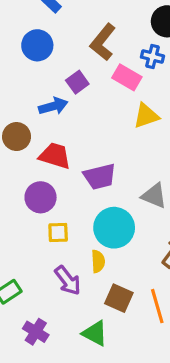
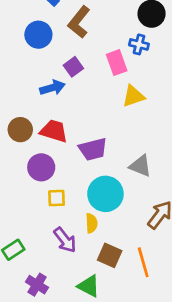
brown L-shape: (103, 42) -> (79, 22), moved
pink rectangle: (127, 77) -> (117, 63), turned 40
brown circle: (17, 137) -> (20, 130), moved

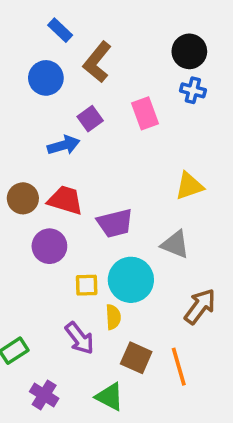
blue cross: (139, 44) -> (193, 90), moved
yellow triangle: (133, 96) -> (189, 186), moved
yellow square: (57, 198) -> (87, 285), moved

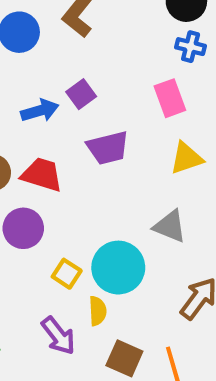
pink rectangle: (145, 113) -> (170, 98), moved
purple square: (90, 119) -> (81, 94), moved
purple trapezoid: (115, 223) -> (108, 148), moved
yellow square: (87, 285) -> (67, 274), turned 35

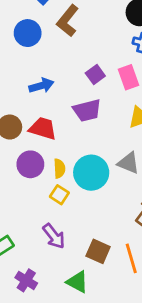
purple square: (81, 94) -> (95, 74), moved
cyan circle: (118, 268) -> (91, 173), moved
yellow semicircle: (98, 311) -> (59, 168), moved

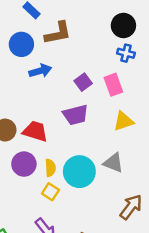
brown L-shape: (68, 21) -> (58, 33), turned -140
blue arrow: (41, 86) -> (40, 71), moved

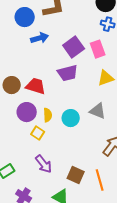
purple square: (83, 82) -> (74, 47), size x1.5
cyan circle: (79, 172) -> (71, 118), size x0.7
yellow square: (50, 192) -> (38, 133), moved

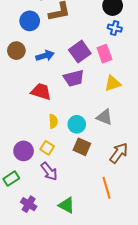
blue arrow: (40, 38) -> (45, 56), moved
brown circle: (12, 85) -> (16, 51), moved
purple circle: (27, 112) -> (24, 151), moved
yellow square: (38, 133) -> (47, 148), moved
brown square: (76, 175) -> (82, 147), moved

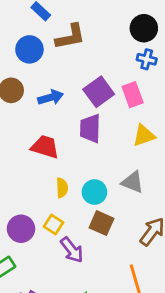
purple trapezoid: (74, 78) -> (90, 128), turned 105
purple arrow: (49, 171) -> (72, 250), moved

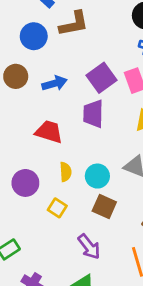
purple circle: (21, 229) -> (25, 183), moved
purple arrow: (72, 250) -> (89, 247), moved

